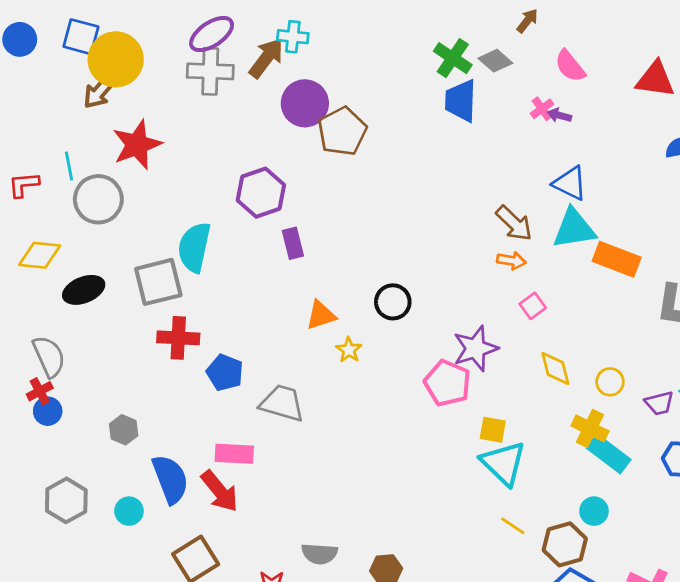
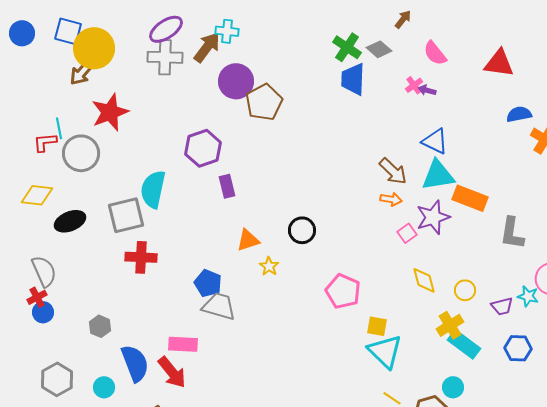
red L-shape: (24, 185) -> (45, 142), moved
purple star: (475, 349) -> (433, 217), moved
blue pentagon: (225, 373) -> (208, 283), moved
yellow cross: (590, 428) -> (450, 325), turned 32

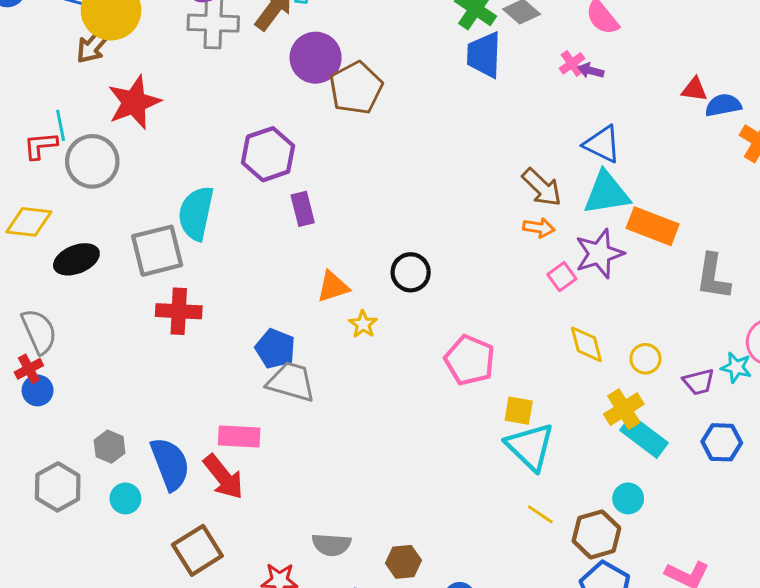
red triangle: (499, 63) -> (694, 89), moved, size x0.6
gray hexagon: (100, 326) -> (110, 447), moved

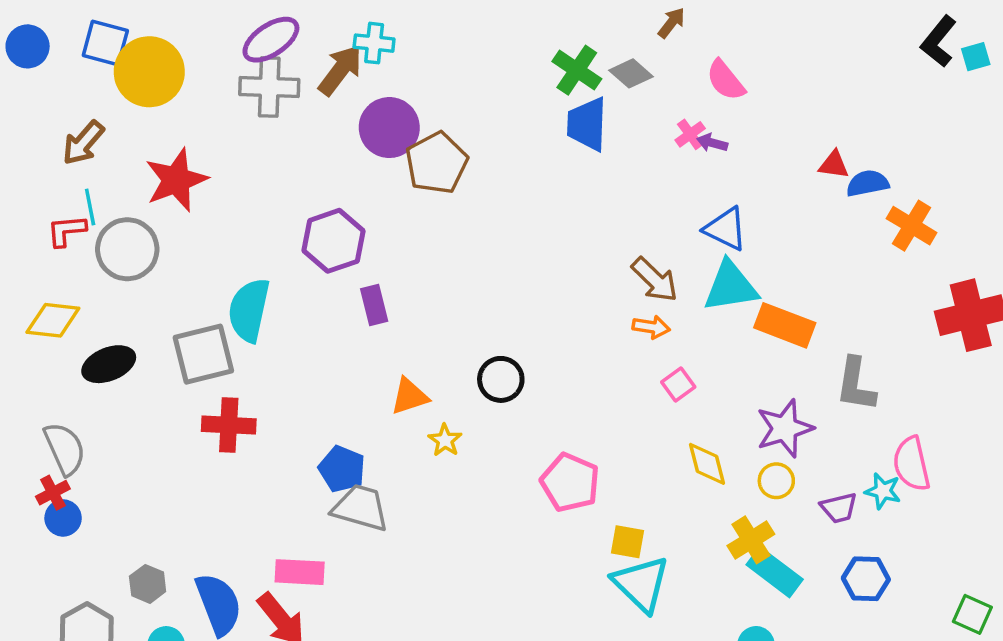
brown arrow: (94, 45) -> (83, 143), moved
purple star: (599, 254) -> (785, 428), moved

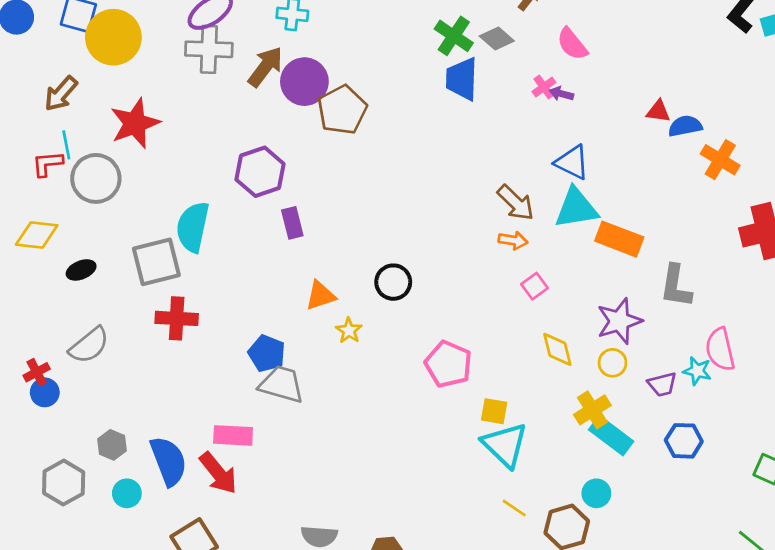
brown arrow: (340, 70) -> (265, 67), moved
black ellipse: (109, 364) -> (81, 270), size x0.7
gray semicircle: (65, 449) -> (89, 345), moved, turned 75

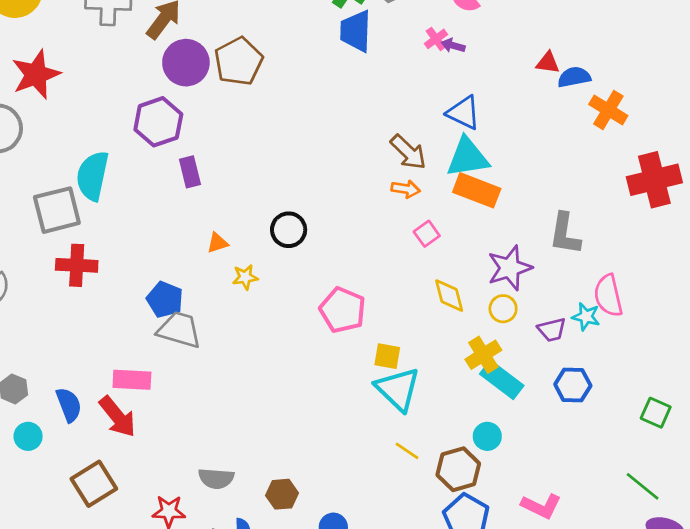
purple circle: (304, 82) -> (186, 63), moved
orange rectangle: (619, 239) -> (477, 190), moved
orange triangle: (321, 296) -> (218, 243), size x0.7
yellow star: (349, 331) -> (245, 277), turned 30
blue semicircle: (169, 461) -> (69, 405), size x0.7

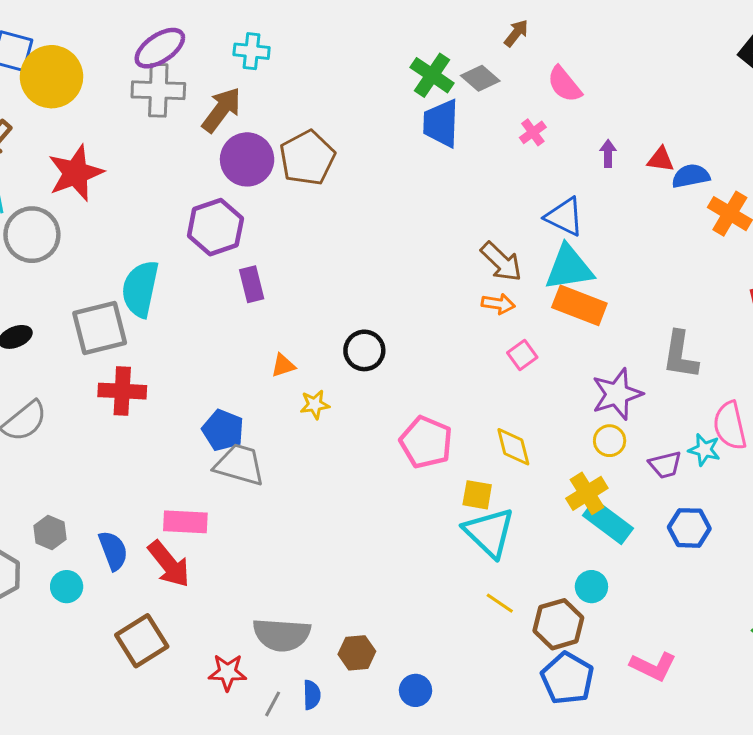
purple arrow: (453, 46) -> (608, 153), moved, turned 75
yellow diamond: (449, 296) -> (513, 447), moved
gray semicircle: (216, 478) -> (282, 635), size x1.4

